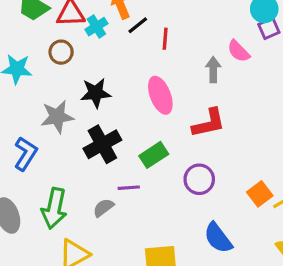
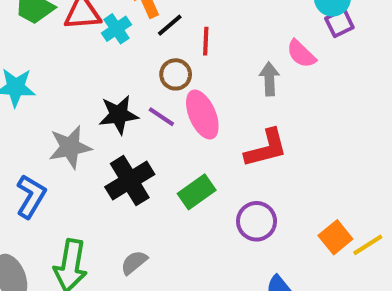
brown circle: (61, 52) -> (176, 74), moved
purple line: (129, 188) -> (161, 117), moved, turned 40

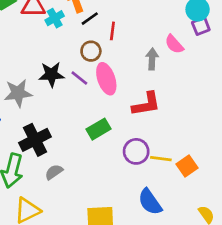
black cross: (130, 181) -> (35, 140), moved
yellow line: (368, 245) -> (161, 159), moved, turned 35

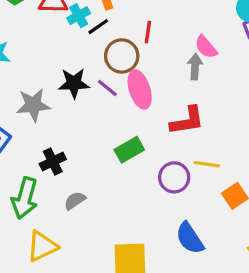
black line: (90, 19) -> (98, 27), moved
pink semicircle: (174, 44) -> (206, 47), moved
brown circle: (91, 51) -> (122, 56), size x1.4
black cross: (35, 140) -> (53, 162), size x0.7
yellow line: (161, 159) -> (207, 164), moved

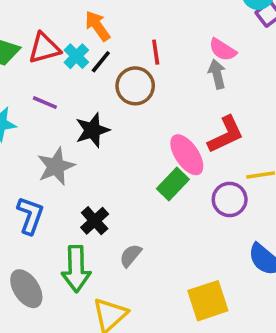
purple line: (107, 88) -> (45, 103), moved
pink ellipse: (140, 89) -> (187, 155), moved

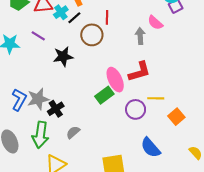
pink semicircle: (223, 50) -> (155, 23), moved
gray star: (56, 166) -> (38, 99), moved

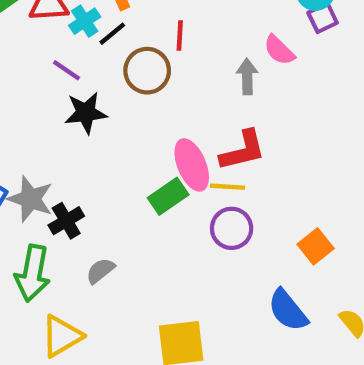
purple line: (38, 36) -> (66, 70), moved
yellow line: (156, 98) -> (227, 187), moved
gray star: (38, 99) -> (30, 199), turned 30
blue semicircle: (150, 148) -> (288, 310), moved

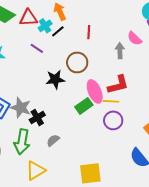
brown circle: (147, 71) -> (77, 62), moved
black star: (86, 113) -> (55, 79), moved

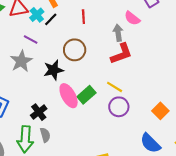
red L-shape: (118, 85) -> (121, 54), moved
pink ellipse: (95, 91) -> (69, 96), moved
yellow line: (111, 101) -> (115, 87), turned 35
gray star: (21, 108) -> (21, 61), moved, turned 30
gray semicircle: (53, 140) -> (45, 135), moved, turned 120

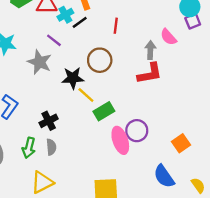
gray star: (21, 61) -> (39, 62), turned -30
yellow line: (115, 87) -> (86, 95), moved
pink ellipse: (69, 96) -> (120, 140), moved
green arrow: (25, 139) -> (29, 148), size x0.7

